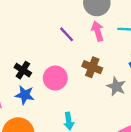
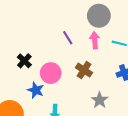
gray star: (116, 86) -> (100, 100), moved
blue star: (25, 95) -> (36, 90), moved

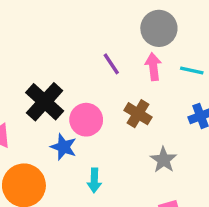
black cross: (24, 61) -> (45, 102), size x1.6

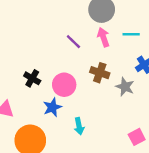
black cross: (45, 102) -> (32, 78), size x0.6
blue star: (63, 147) -> (52, 107), turned -30
gray star: (164, 160) -> (125, 87), moved

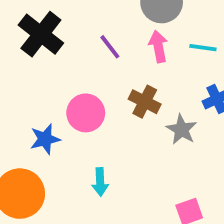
black cross: (32, 78) -> (41, 34), moved, size x1.6
blue star: (52, 107) -> (45, 139), moved

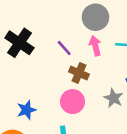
brown cross: (145, 102) -> (79, 73), moved
pink circle: (86, 113) -> (73, 102), moved

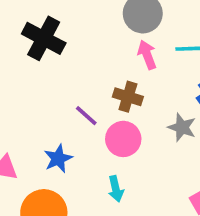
black cross: (19, 43) -> (44, 38), moved
purple line: (64, 48) -> (86, 116), moved

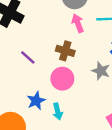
purple line: (86, 116) -> (28, 57), moved
blue star: (58, 159) -> (36, 101), moved

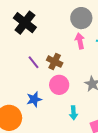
brown cross: (65, 51) -> (55, 62), moved
cyan arrow: (58, 111) -> (73, 113), moved

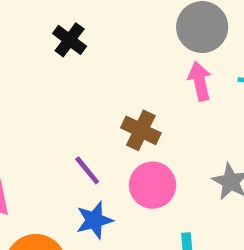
black cross: (25, 23) -> (70, 40), size x0.6
purple line: (33, 62) -> (87, 170), moved

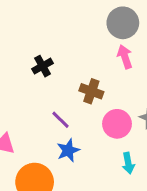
black cross: (70, 40) -> (42, 66), moved, turned 30
pink circle: (153, 185) -> (117, 124), moved

